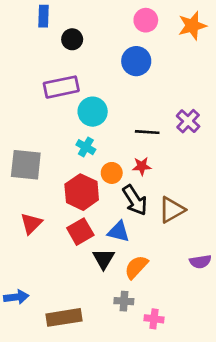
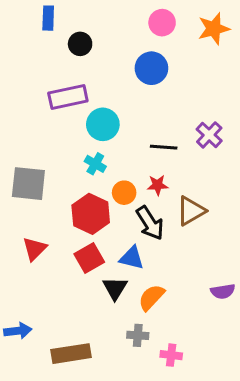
brown triangle: (172, 210) -> (191, 211), moved

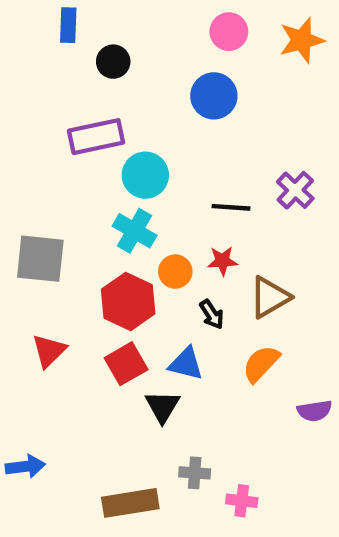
cyan cross: (95, 164) -> (135, 231), size x1.4
black arrow: (150, 223) -> (212, 314), size x0.6
orange semicircle: (151, 297) -> (261, 364), moved
brown rectangle: (71, 354) -> (130, 503), moved

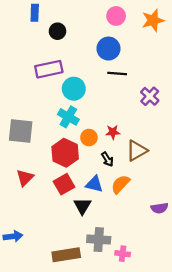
black line: (231, 207) -> (117, 74), moved
orange semicircle: (261, 364) -> (120, 184), moved
gray cross: (195, 473) -> (99, 240), size x1.5

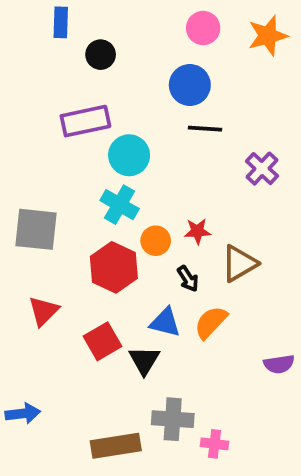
red square: (64, 184) -> (102, 341), moved

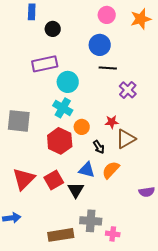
purple cross: (262, 169) -> (128, 90), moved
red star: (197, 231) -> (112, 122), moved
red triangle: (44, 311) -> (24, 179), moved, size x1.4

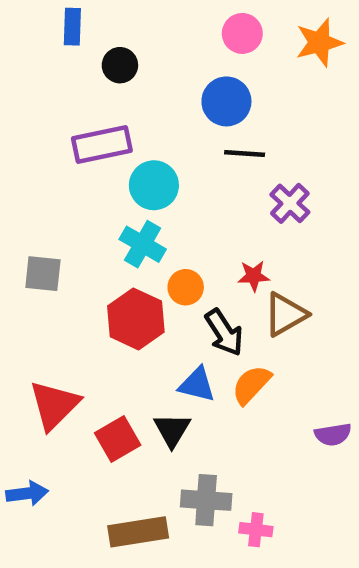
gray square: (19, 121) -> (43, 274), size x0.7
black arrow: (99, 147) -> (224, 333), size x1.5
red square: (54, 180) -> (118, 439), moved

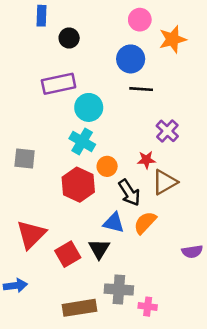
orange star: (319, 43) -> (173, 39), moved
purple cross: (290, 203) -> (167, 131), moved

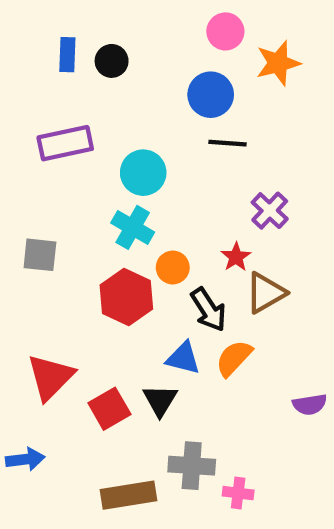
blue rectangle: (42, 16) -> (67, 55), moved
purple rectangle: (59, 84) -> (65, 143), moved
red star: (146, 160) -> (236, 257), turned -30

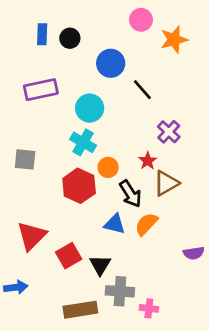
blue circle: (211, 95) -> (111, 63), moved
black line: (228, 143) -> (142, 90), turned 45
black triangle: (160, 400) -> (100, 265), moved

